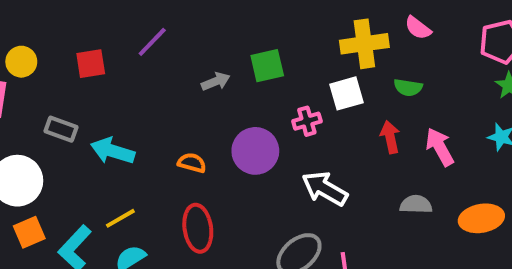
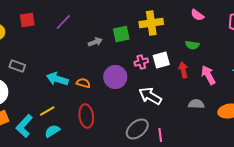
yellow cross: (364, 44) -> (151, 23), moved
red square: (91, 64) -> (27, 20), moved
white square: (347, 93) -> (161, 60), moved
cyan arrow: (113, 151) -> (57, 79), moved

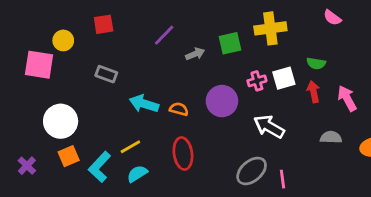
purple line: (63, 22) -> (164, 35), moved
green semicircle: (192, 45) -> (316, 63), moved
gray rectangle: (17, 66) -> (106, 74), moved

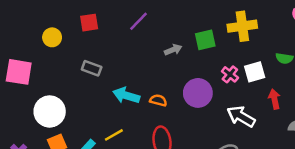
purple line: (164, 35) -> (139, 21), moved
pink square: (39, 65) -> (19, 72), moved
pink cross: (257, 81) -> (230, 74), turned -35
red arrow: (313, 92) -> (274, 99), moved

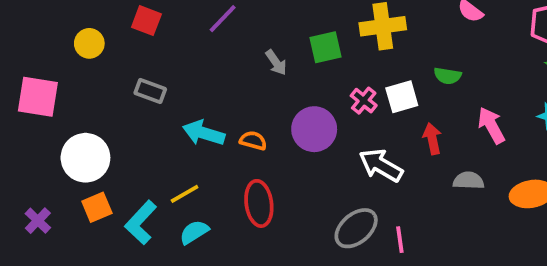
red square: (89, 23) -> (146, 21), turned 30
gray arrow: (173, 50) -> (276, 62), turned 77

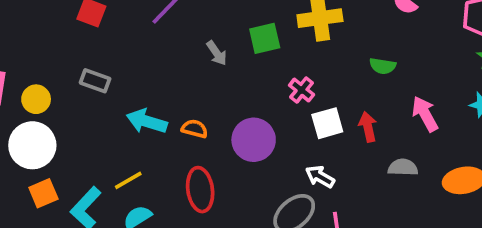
yellow circle: (89, 43) -> (36, 99), moved
white square: (402, 97) -> (327, 123), moved
purple circle: (314, 129) -> (254, 140), moved
white arrow: (381, 165) -> (320, 177), moved, size x0.7

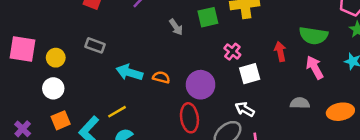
green semicircle: (383, 66) -> (313, 36), moved, size x1.6
red arrow: (368, 127) -> (280, 52), moved
white circle: (32, 145) -> (53, 88), size x0.7
red ellipse: (200, 190) -> (189, 118), moved

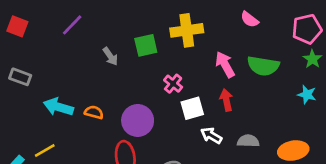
red arrow: (280, 52) -> (226, 100), moved
pink arrow: (315, 67) -> (225, 65), moved
white arrow: (245, 109) -> (211, 136), moved

